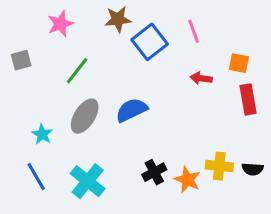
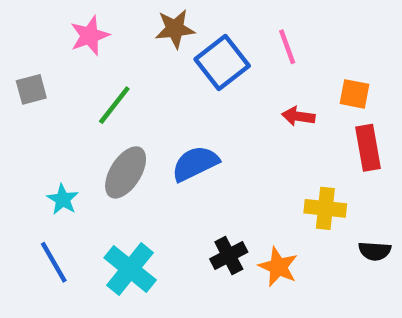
yellow cross: (219, 166) -> (325, 208), moved

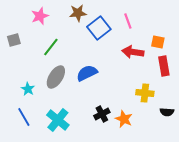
red arrow: (298, 116) -> (133, 52), size x1.5

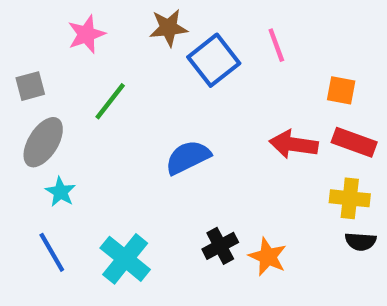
red arrow: (133, 52) -> (294, 144), moved
red rectangle: (164, 66) -> (354, 142), turned -60
gray ellipse: (56, 77) -> (43, 142), moved
yellow cross: (145, 93) -> (350, 198), moved

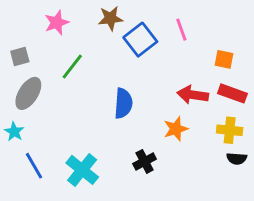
blue semicircle: (188, 157) -> (123, 103), turned 120
cyan star: (60, 192) -> (14, 132), moved
orange star: (268, 257) -> (176, 129), moved, turned 30

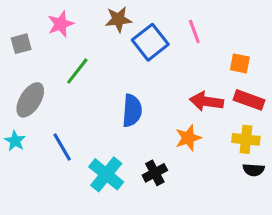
gray square: (20, 57) -> (21, 44), moved
blue line: (34, 166) -> (62, 147), moved
cyan cross: (82, 170) -> (106, 174), moved

